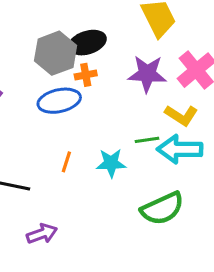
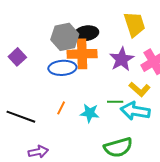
purple star: (147, 74) -> (122, 59), turned 30
orange cross: (86, 75) -> (82, 54), size x2.0

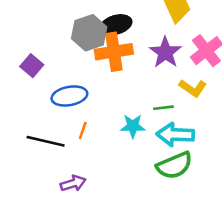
blue ellipse: (62, 68) -> (69, 96), moved
orange line: (61, 108) -> (83, 131), moved
cyan arrow: (135, 111) -> (175, 135), moved

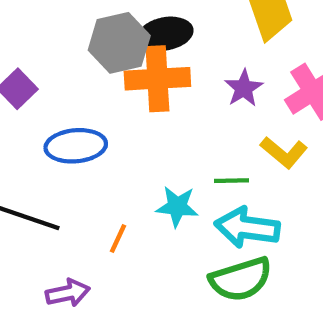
purple star: (165, 52) -> (244, 88), size x0.7
orange line: (83, 131) -> (118, 238), moved

